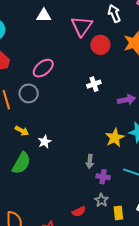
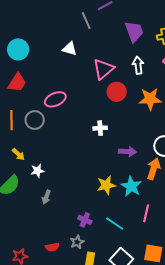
gray arrow: (90, 161) -> (46, 197), moved

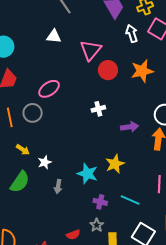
white arrow: (138, 65) -> (132, 34), moved
cyan star: (131, 186) -> (87, 174), moved

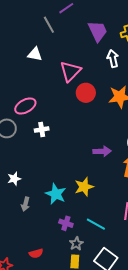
white cross: (98, 109) -> (42, 129), moved
gray star: (97, 225) -> (76, 244), moved

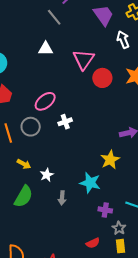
yellow star: (84, 187) -> (110, 160), moved
red semicircle: (36, 253) -> (93, 243), moved

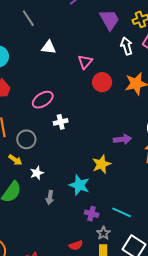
gray line: (54, 17) -> (28, 18), moved
pink triangle: (84, 59) -> (85, 62), size x0.7
gray circle: (31, 127) -> (26, 139), moved

